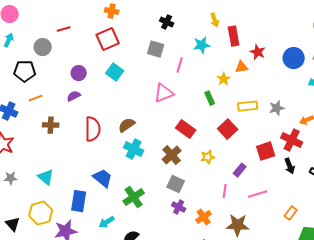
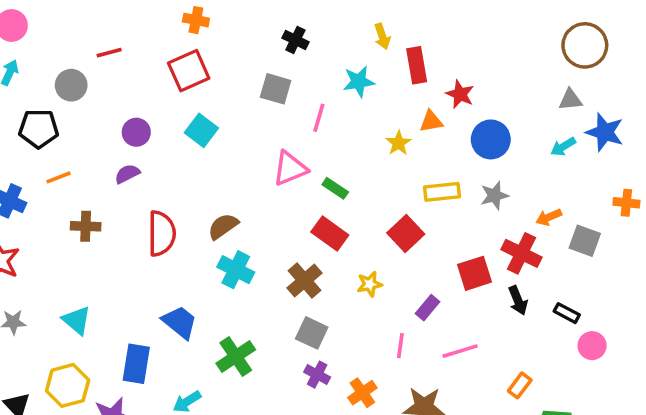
blue circle: (294, 58) -> (491, 139), moved
green rectangle: (210, 98) -> (335, 188), moved, turned -32

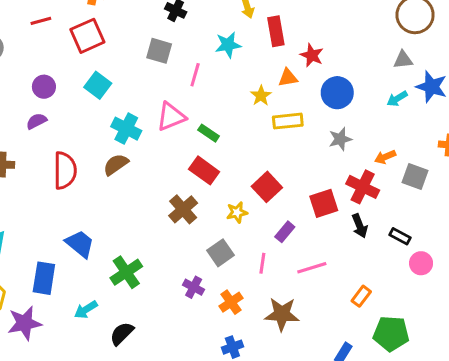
red line: (109, 53) -> (41, 21), moved
yellow rectangle: (442, 192) -> (288, 121), moved
red square: (406, 233) -> (267, 187), moved
cyan cross: (236, 270) -> (126, 129), moved
gray square: (312, 333) -> (221, 253), moved, turned 30

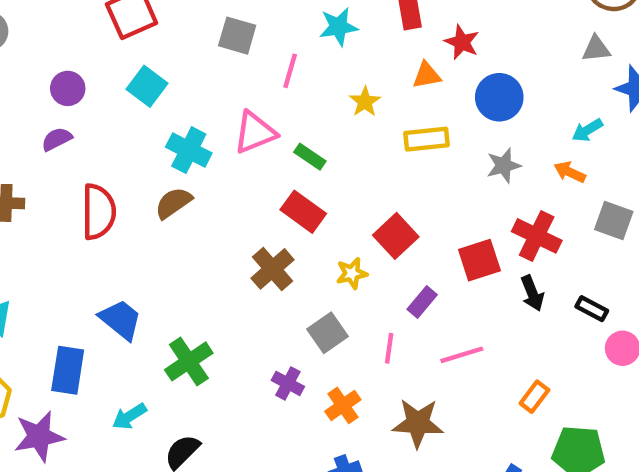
yellow star: (261, 96) -> (365, 102), moved
cyan arrow: (397, 99) -> (587, 130), moved
orange arrow: (385, 157) -> (570, 172), moved, turned 48

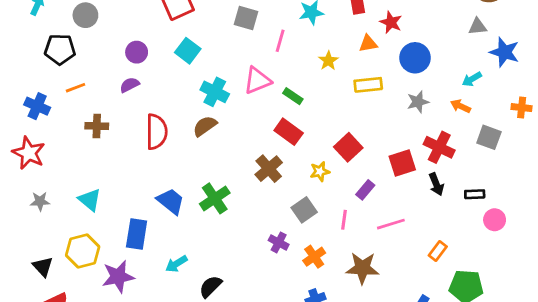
black rectangle: (592, 309) -> (475, 194), turned -30
green cross: (189, 361) -> (215, 198), moved

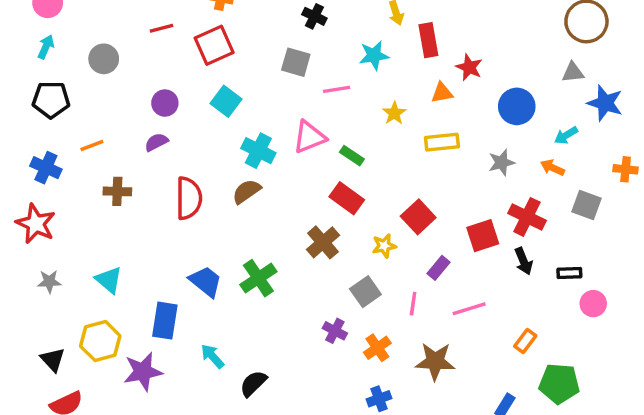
pink line: (280, 41) -> (337, 89), turned 65
black pentagon: (60, 49) -> (51, 100), moved
blue circle: (415, 58) -> (517, 106), moved
cyan arrow: (176, 264) -> (212, 356), turned 80

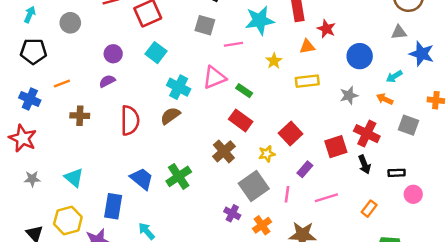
cyan star: (374, 55) -> (260, 20), size x1.4
gray square: (365, 292) -> (254, 186), size x1.4
orange rectangle: (525, 341) -> (369, 209), moved

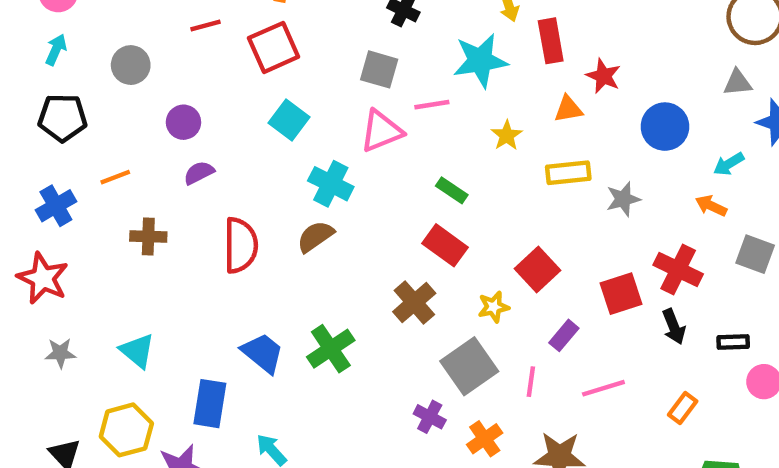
purple circle: (113, 54) -> (183, 122), moved
pink triangle: (214, 78) -> (381, 131), moved
gray star: (349, 95) -> (623, 199), moved
blue cross: (30, 99) -> (56, 206), turned 36

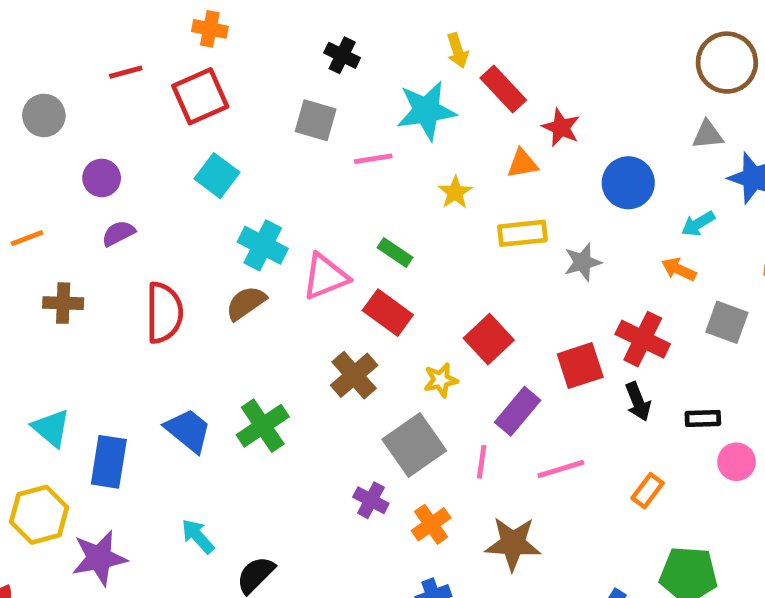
red rectangle: (551, 41) -> (503, 89), turned -33
pink triangle: (381, 131) -> (325, 277), moved
purple rectangle: (564, 335) -> (518, 411), size x1.4
blue rectangle: (210, 404) -> (109, 462), moved

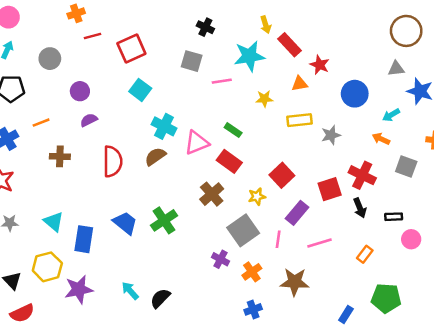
orange cross: (210, 29) -> (76, 13), moved, turned -30
yellow star: (455, 192) -> (264, 99), turned 30
cyan arrow: (198, 536) -> (130, 291), moved

